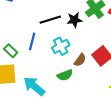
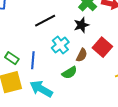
black star: (74, 20) -> (81, 25), moved
blue line: (32, 41) -> (33, 60), moved

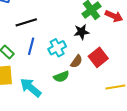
black line: (45, 21) -> (26, 22), moved
blue line: (33, 60) -> (31, 46), moved

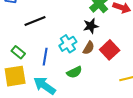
blue line: (31, 46) -> (45, 57), moved
brown semicircle: (76, 61) -> (89, 48), moved

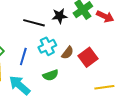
black line: (35, 21) -> (34, 23), moved, turned 30
black star: (91, 26) -> (60, 16), moved

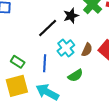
black line: (34, 23) -> (48, 28), turned -45

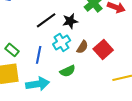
black star: (71, 16) -> (70, 21), moved
cyan arrow: (47, 92) -> (38, 84), turned 135

